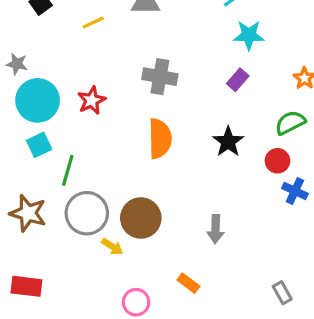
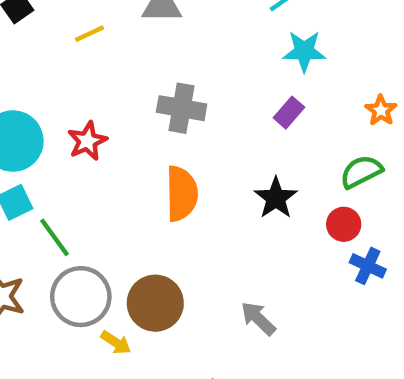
green line: (68, 170) -> (55, 237), turned -52
gray arrow: (215, 229) -> (258, 318), turned 132

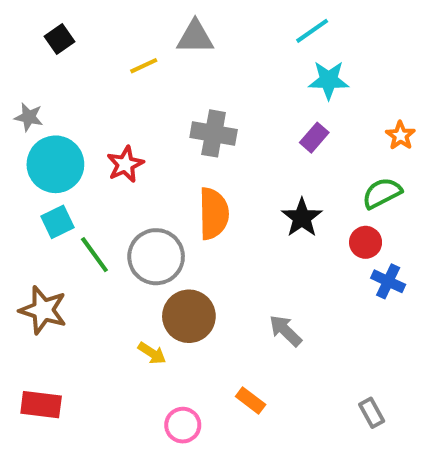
yellow line: (90, 34) -> (144, 66), moved
gray circle: (81, 297) -> (156, 257), moved

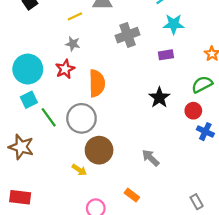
gray star: (29, 117) -> (73, 44), moved
gray cross: (214, 133) -> (128, 35), moved, turned -30
purple rectangle: (314, 138) -> (166, 55), turned 40
orange semicircle: (214, 214) -> (97, 83), moved

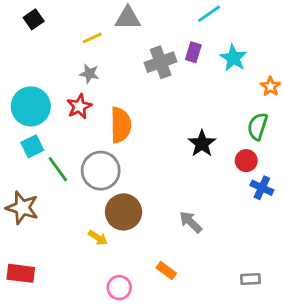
cyan star: (174, 24) -> (233, 58), moved, turned 30
purple rectangle: (166, 55) -> (193, 52), moved, turned -64
green semicircle: (202, 84) -> (258, 126), turned -45
gray rectangle: (197, 202) -> (250, 279), turned -64

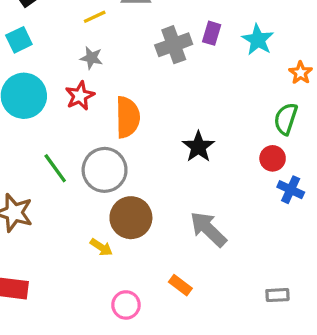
black star: (202, 144) -> (198, 147), moved
cyan square: (32, 146) -> (19, 40), moved
gray arrow: (191, 222) -> (208, 229), size x1.4

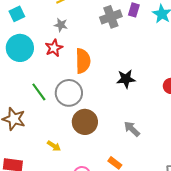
black star: (198, 147) -> (126, 79), turned 30
gray arrow: (208, 229) -> (132, 129), size x0.7
yellow arrow: (101, 247) -> (54, 146), moved

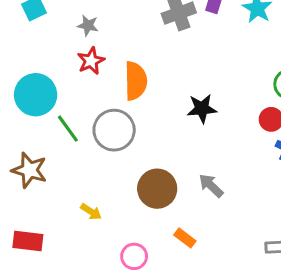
gray star: (61, 25) -> (88, 25), moved
cyan circle: (20, 48) -> (36, 95), moved
brown circle: (85, 122) -> (157, 189), moved

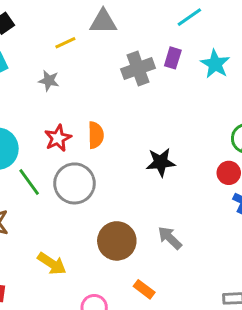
red star: (91, 61) -> (58, 138), moved
orange semicircle: (136, 81) -> (96, 135), size x0.7
yellow arrow: (91, 212) -> (52, 264), size x1.4

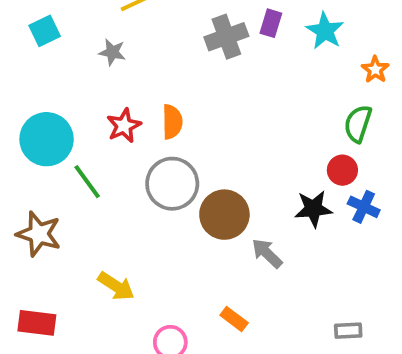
black star: (161, 162) -> (313, 209), moved
gray circle: (74, 183) -> (172, 184), moved
brown circle: (117, 241) -> (224, 215), moved

